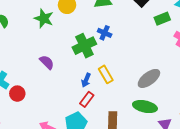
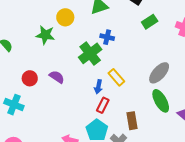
green rectangle: (162, 19) -> (150, 22), moved
red circle: (17, 94) -> (30, 78), moved
green ellipse: (145, 107) -> (161, 101), turned 60

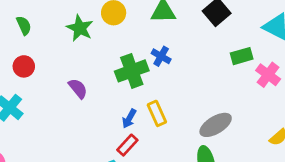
green rectangle: (150, 22) -> (242, 56), moved
red circle: (30, 78) -> (24, 66), moved

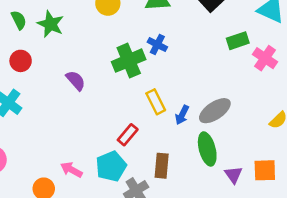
green star: (80, 28) -> (51, 24), moved
blue arrow: (129, 118) -> (182, 115), moved

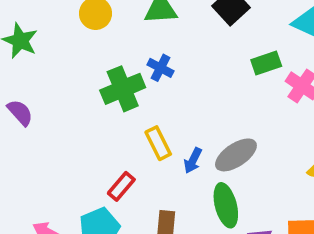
purple semicircle: (76, 80) -> (20, 113), moved

